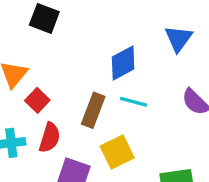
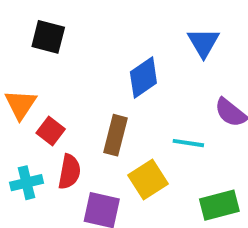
cyan line: (133, 102) -> (188, 143), moved

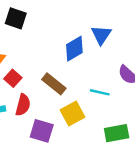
blue triangle: (203, 43) -> (101, 35), moved
brown rectangle: (116, 135) -> (54, 84), turned -70

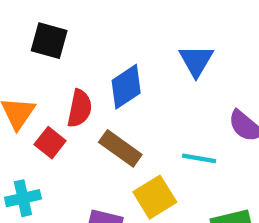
blue diamond: (74, 49) -> (126, 87), moved
red semicircle: (23, 105) -> (80, 108), moved

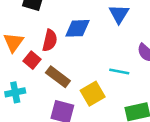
blue diamond: (126, 87) -> (77, 28), turned 30
brown rectangle: (120, 148) -> (58, 77), moved

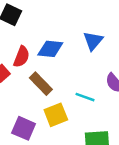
brown rectangle: (58, 77) -> (41, 84), moved

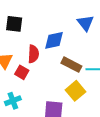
brown rectangle: (41, 84) -> (71, 65), moved

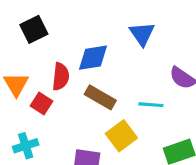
black square: (14, 24) -> (34, 29), turned -36
brown rectangle: (71, 65) -> (100, 97), moved

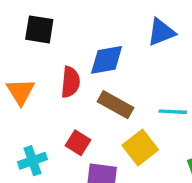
black square: (34, 29) -> (39, 29), turned 36
blue triangle: (142, 34) -> (161, 32), turned 44
red square: (42, 103) -> (78, 143), moved

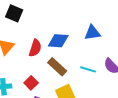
black square: (39, 29) -> (14, 13), moved
cyan line: (173, 112) -> (88, 69), moved

